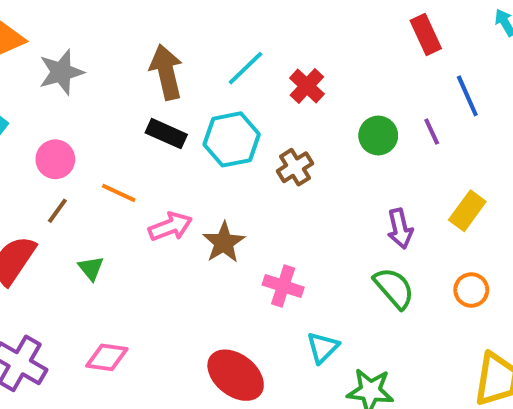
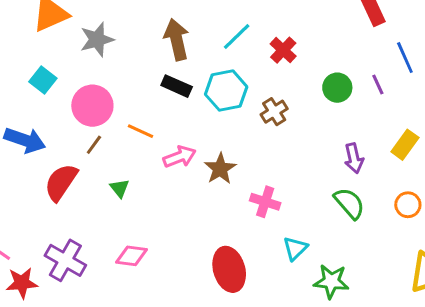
pink circle: (55, 159) -> (92, 106), size x1.4
red ellipse: (236, 375) -> (229, 269), turned 36

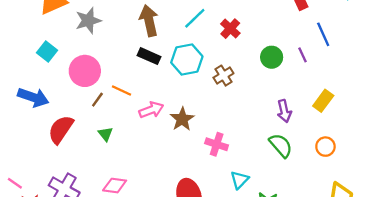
brown line: (94, 145) -> (97, 100), moved

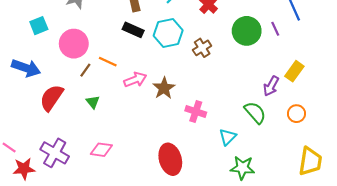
cyan square: (47, 51) -> (39, 26), turned 30
green circle: (272, 57) -> (247, 31), size x1.4
purple arrow: (284, 111) -> (271, 86), moved, turned 42
cyan triangle: (240, 180) -> (228, 137), moved

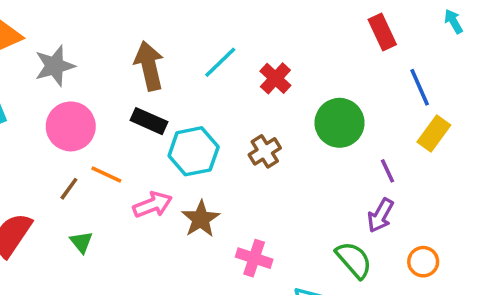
purple line: (275, 29) -> (388, 171), moved
cyan hexagon: (168, 33) -> (194, 151), moved
pink circle: (74, 44) -> (71, 126), moved
yellow rectangle: (294, 71) -> (434, 134), moved

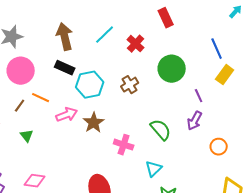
cyan arrow: (453, 21) -> (236, 12), turned 72
red rectangle: (382, 32) -> (166, 18), moved
green semicircle: (354, 260) -> (161, 130), moved

